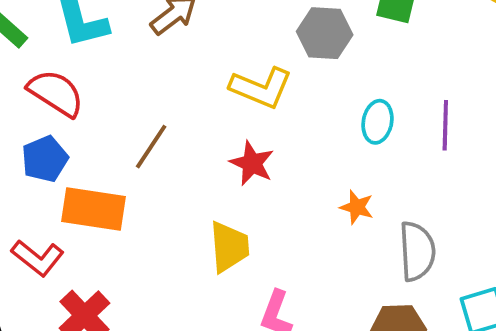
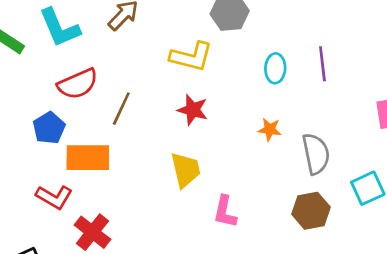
red semicircle: (56, 93) -> (78, 84), moved, turned 132

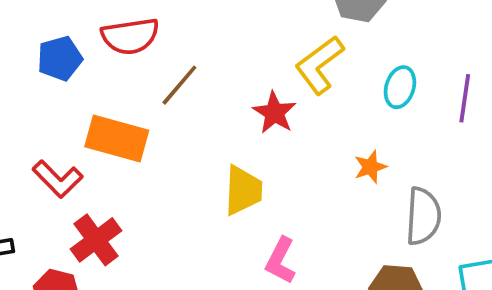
yellow L-shape: (191, 57) -> (319, 65), moved, turned 114
blue pentagon: (49, 128) -> (60, 58), moved
orange star: (270, 129) -> (370, 167), turned 30

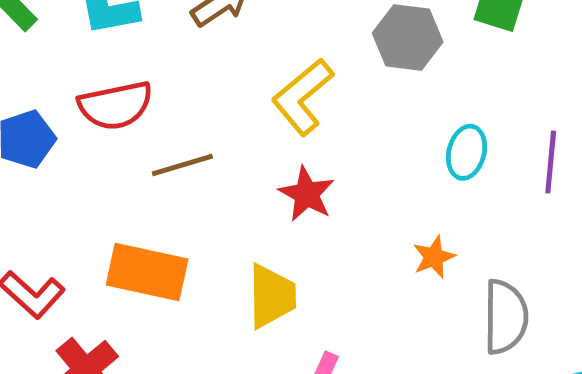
yellow L-shape: (319, 65) -> (303, 97), moved
brown line: (179, 85) -> (182, 165), turned 36
orange rectangle: (117, 138) -> (147, 272), moved

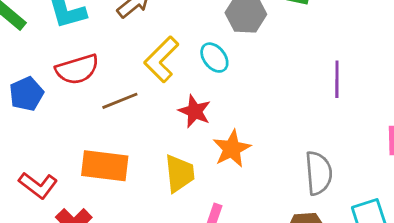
yellow L-shape: (303, 97) -> (161, 59), moved
cyan ellipse: (467, 152) -> (214, 58), moved, turned -48
orange star: (434, 257) -> (232, 149), moved, size x1.5

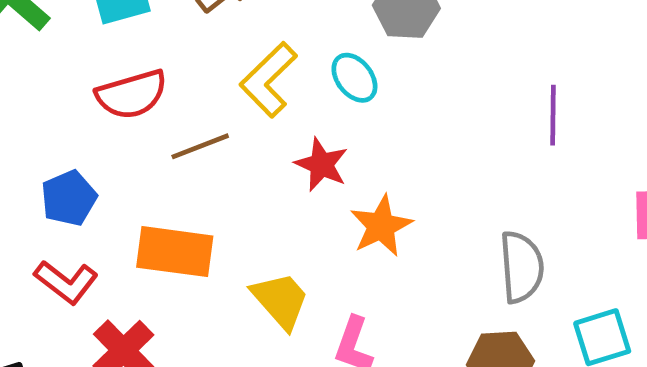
blue pentagon: (26, 94) -> (69, 198), moved
yellow trapezoid: (180, 173) -> (280, 300), moved, turned -36

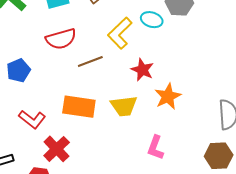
cyan ellipse: (354, 78) -> (152, 20), moved, turned -35
blue pentagon: (69, 198) -> (18, 70), moved
yellow trapezoid: (280, 300) -> (124, 106), moved, turned 124

